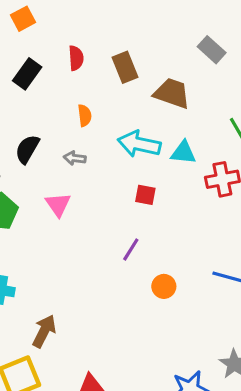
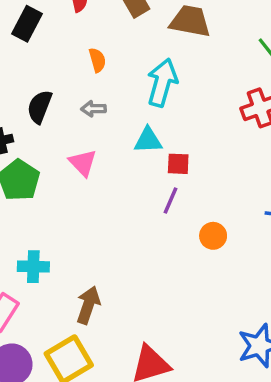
cyan arrow: (139, 144) -> (162, 83), turned 102
cyan triangle: (183, 153) -> (148, 140), moved
red square: (145, 195) -> (178, 164), moved

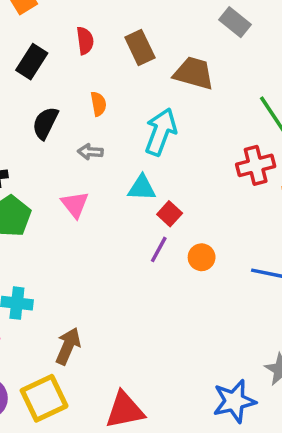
black semicircle: (40, 107) -> (45, 123), moved
red square: (178, 164) -> (170, 214), turned 35
orange circle: (213, 236) -> (202, 257), moved

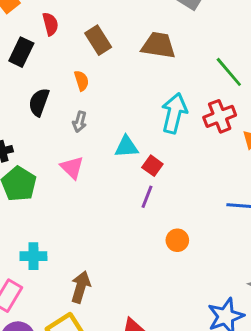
red semicircle: (85, 41) -> (50, 24), moved
brown rectangle: (140, 47) -> (98, 40), moved
cyan arrow: (161, 132) -> (174, 113), moved
gray arrow: (90, 152) -> (80, 122), turned -72
orange circle: (202, 257) -> (177, 240), moved

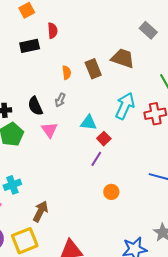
brown rectangle: (98, 40) -> (93, 69), moved
black rectangle: (21, 52) -> (30, 46), turned 42
black semicircle: (39, 102) -> (35, 106), moved, turned -54
cyan cross: (33, 256) -> (12, 185), turned -30

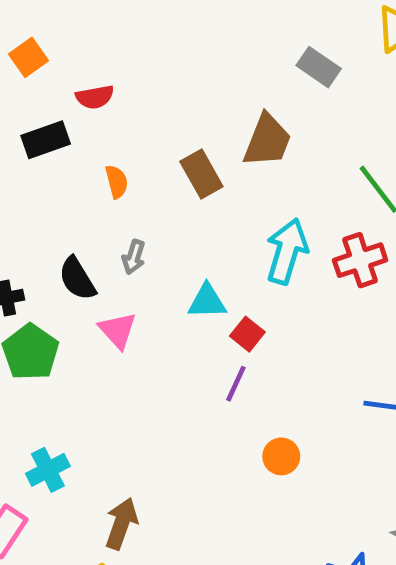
red semicircle: (53, 31) -> (95, 97), turned 91
brown trapezoid: (123, 58) -> (267, 141), turned 100
orange semicircle: (67, 73) -> (117, 182), moved

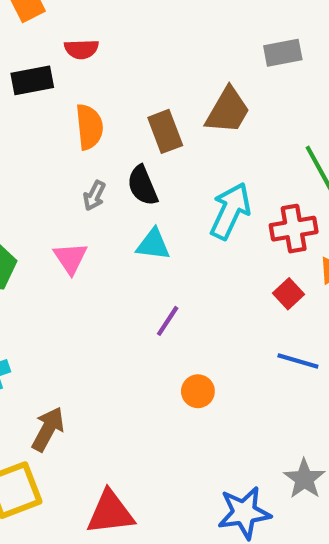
gray rectangle: (319, 67) -> (283, 53), turned -54
orange semicircle: (117, 182) -> (89, 127), size x1.5
black semicircle: (77, 279) -> (143, 186), moved
red square: (247, 334) -> (288, 294), moved

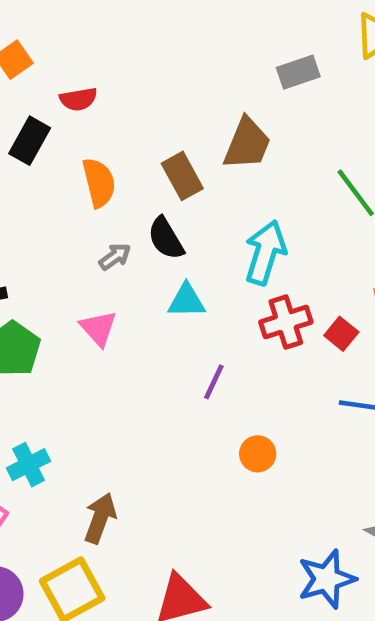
black rectangle: (32, 80) -> (30, 141), turned -42
gray arrow: (94, 196) -> (115, 257), turned -144
red cross: (294, 229) -> (286, 322), moved

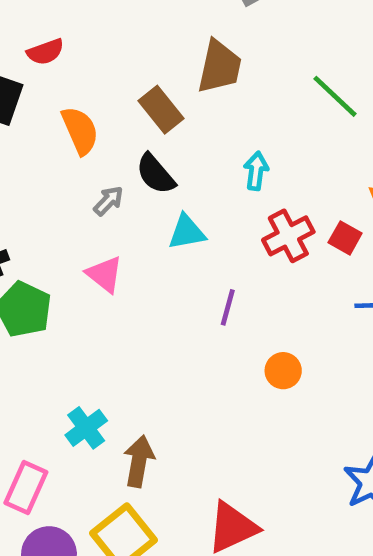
cyan arrow: (265, 253) -> (256, 171), size x0.6
cyan cross: (29, 465) -> (86, 428), moved

